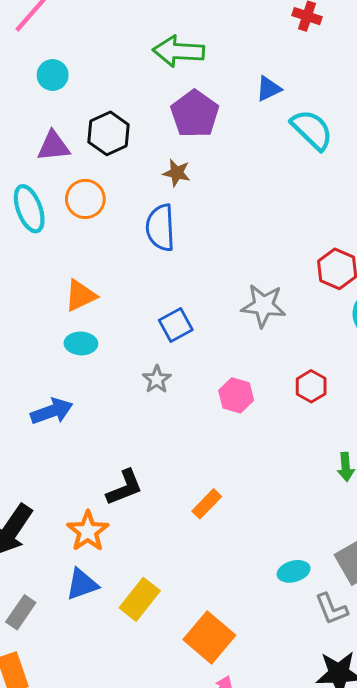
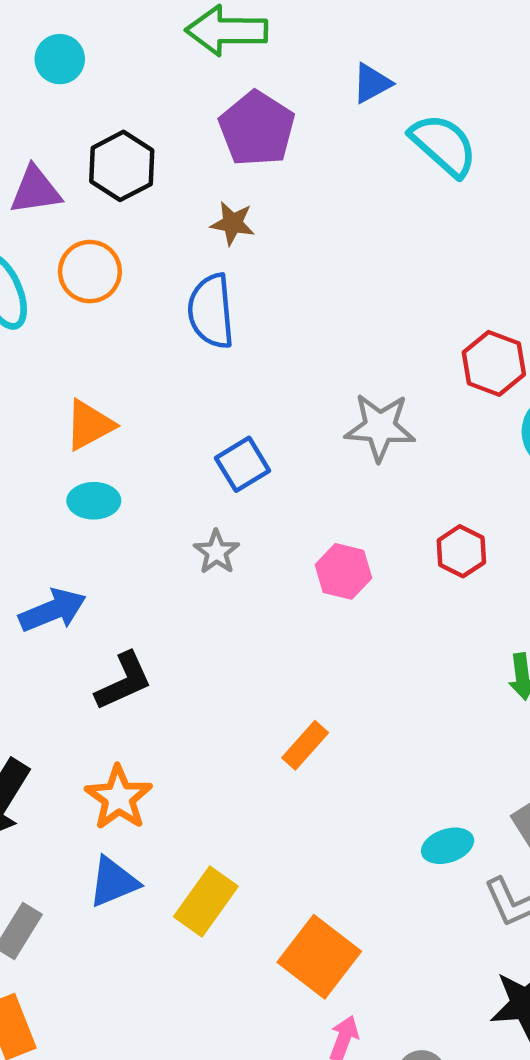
cyan circle: (53, 75) -> (60, 59), moved
black L-shape: (125, 487) -> (124, 681), moved

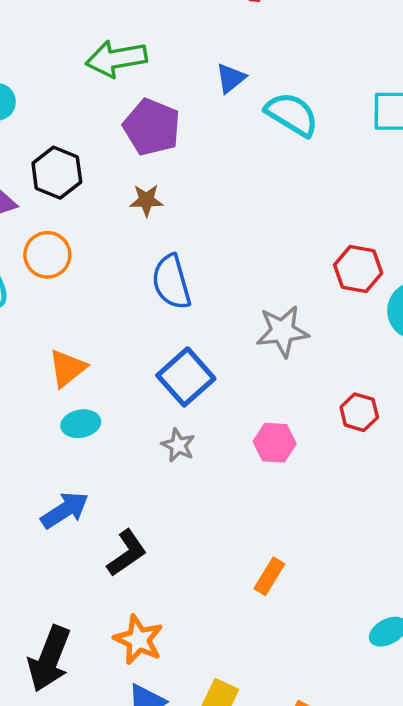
blue semicircle: (211, 311) -> (171, 282), moved
blue square: (243, 464) -> (186, 377), size x1.4

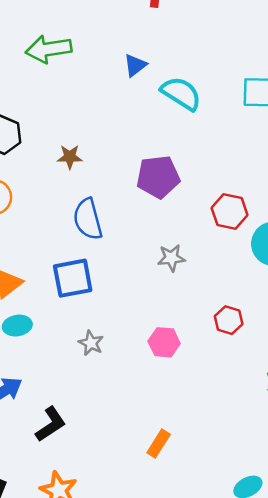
purple pentagon: (152, 127) -> (158, 177), moved, turned -30
gray star: (282, 331) -> (171, 258), size x0.7
blue square: (186, 377) -> (73, 278), moved, turned 30

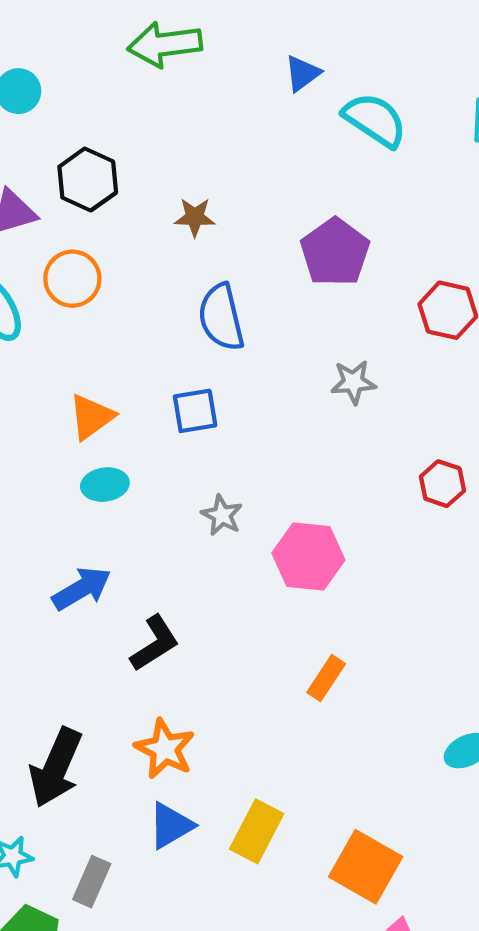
purple pentagon: (158, 177) -> (335, 252), turned -30
blue square: (73, 278) -> (195, 411), size x0.7
pink hexagon: (164, 342) -> (308, 556), moved, size x1.4

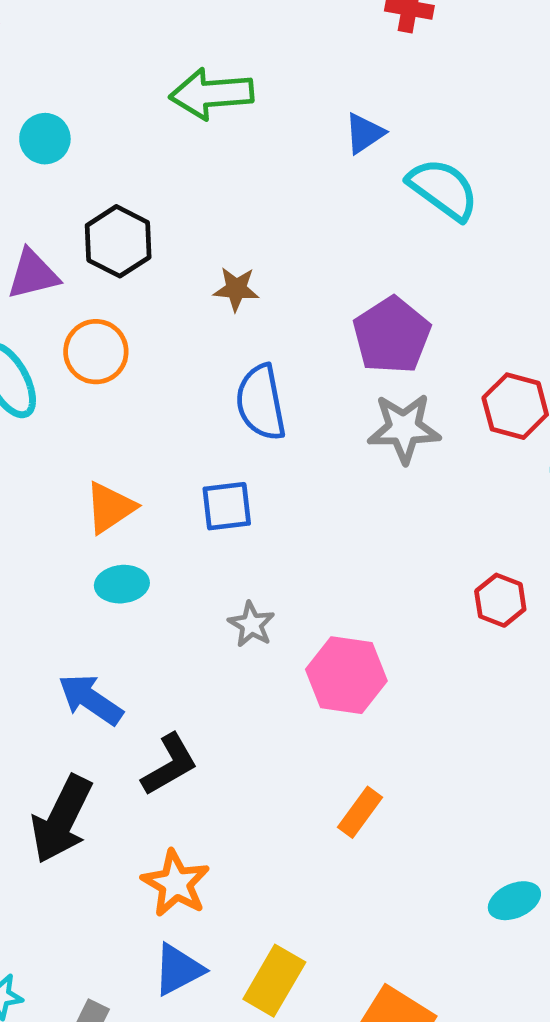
gray star: (353, 382) -> (404, 428), moved, size x1.4
blue arrow: (82, 588) -> (91, 699), turned -118
black arrow: (56, 768) -> (62, 819), moved

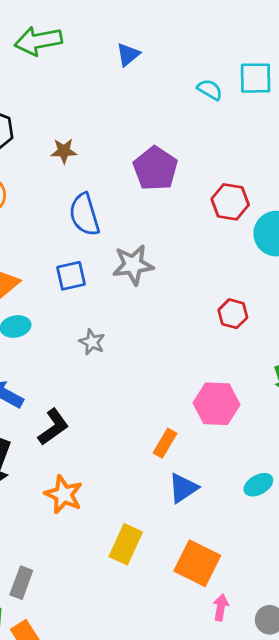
cyan semicircle: (443, 189) -> (210, 90), moved, size x0.6
gray star: (404, 428) -> (133, 265), moved
pink hexagon: (346, 675) -> (217, 404), moved
blue triangle: (178, 970) -> (183, 488), moved

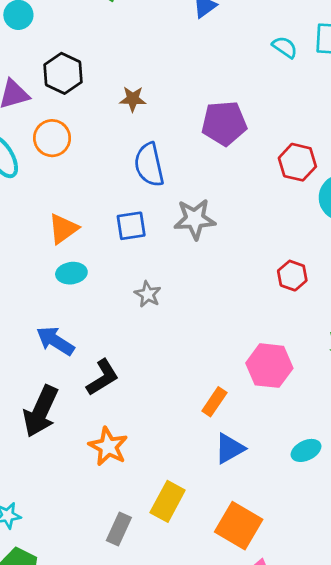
purple pentagon: (155, 169) -> (224, 123), turned 30
gray rectangle: (21, 583) -> (119, 529), moved

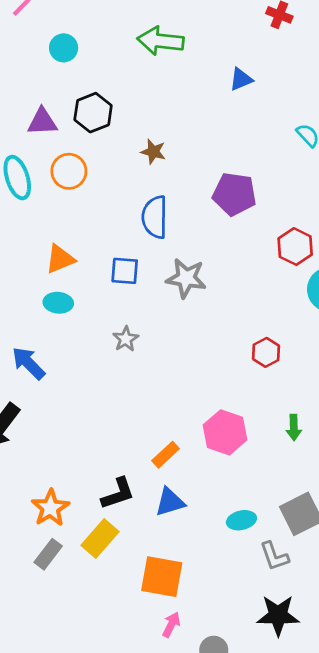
black L-shape: (103, 377) -> (118, 494), moved
orange star: (108, 447) -> (50, 508), moved
orange square: (239, 526) -> (162, 577), turned -33

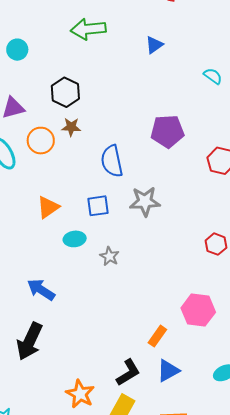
black hexagon: (93, 113) -> (65, 92), moved
brown star: (153, 152) -> (71, 127), moved
cyan ellipse: (58, 303) -> (75, 239), moved

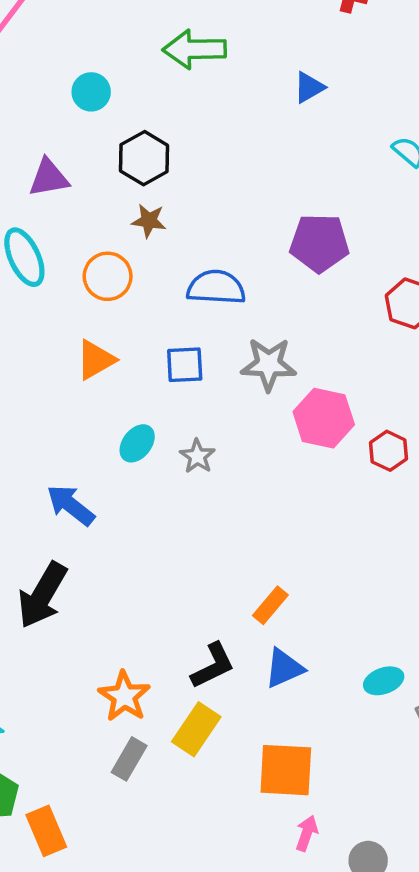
cyan circle: (17, 50) -> (91, 92), moved
orange circle: (41, 141) -> (108, 276), moved
blue semicircle: (112, 161) -> (216, 287), turned 100
cyan ellipse: (75, 239) -> (137, 443), moved, turned -50
pink hexagon: (198, 310) -> (324, 418), moved

